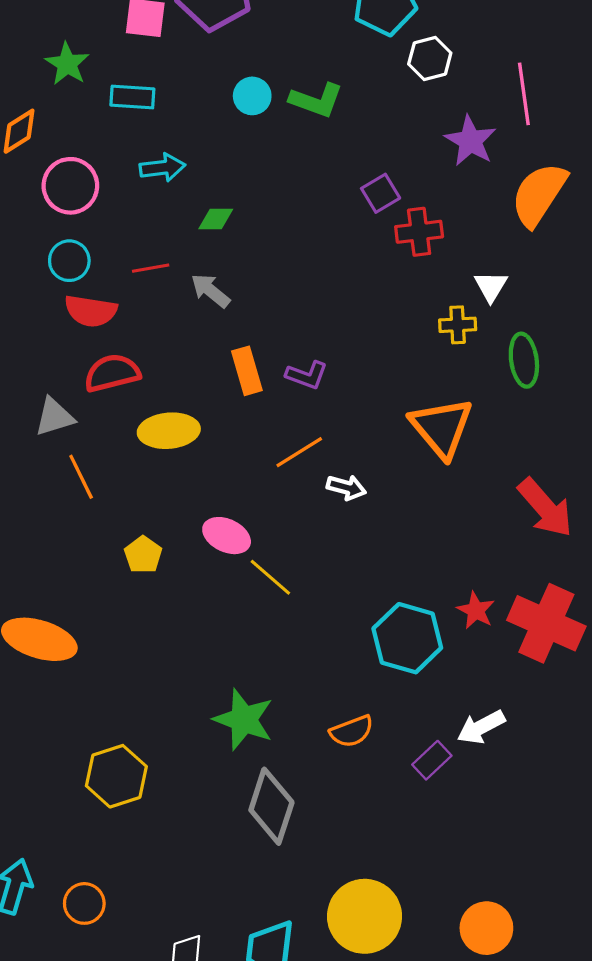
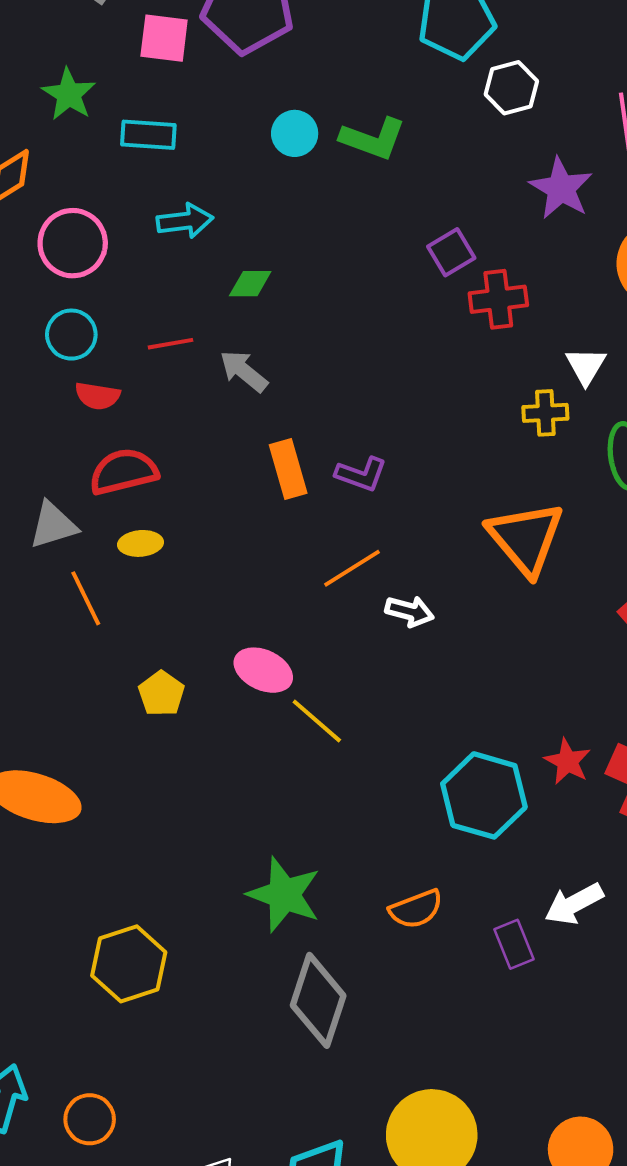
red semicircle: (91, 311) -> (97, 396), size x0.7
yellow ellipse: (169, 431) -> (141, 543), moved, size x0.6
purple rectangle: (432, 760) -> (514, 944), turned -69

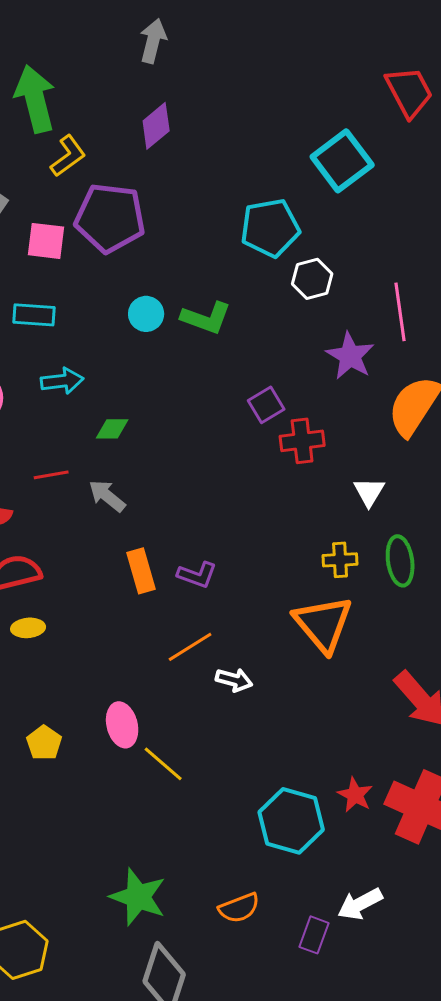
yellow cross: (545, 413) -> (340, 560), moved
pink ellipse: (263, 670) -> (122, 725), turned 51
purple rectangle: (514, 944) -> (314, 935), turned 42

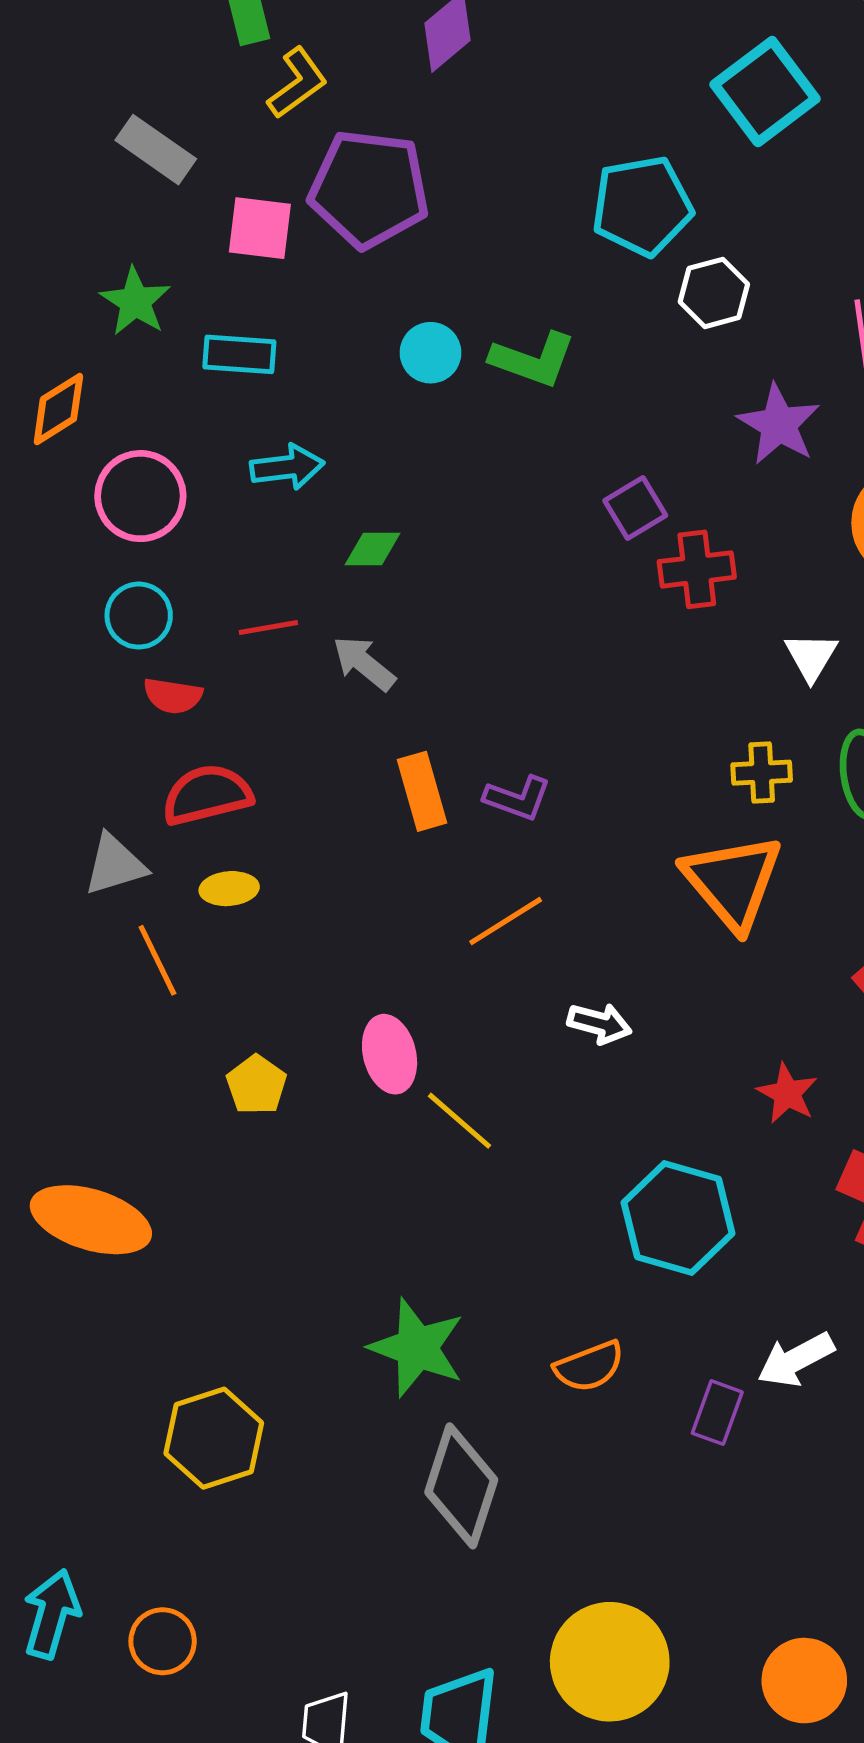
white arrow: (234, 680) -> (599, 1023), moved
red star: (355, 795) -> (787, 1093), moved

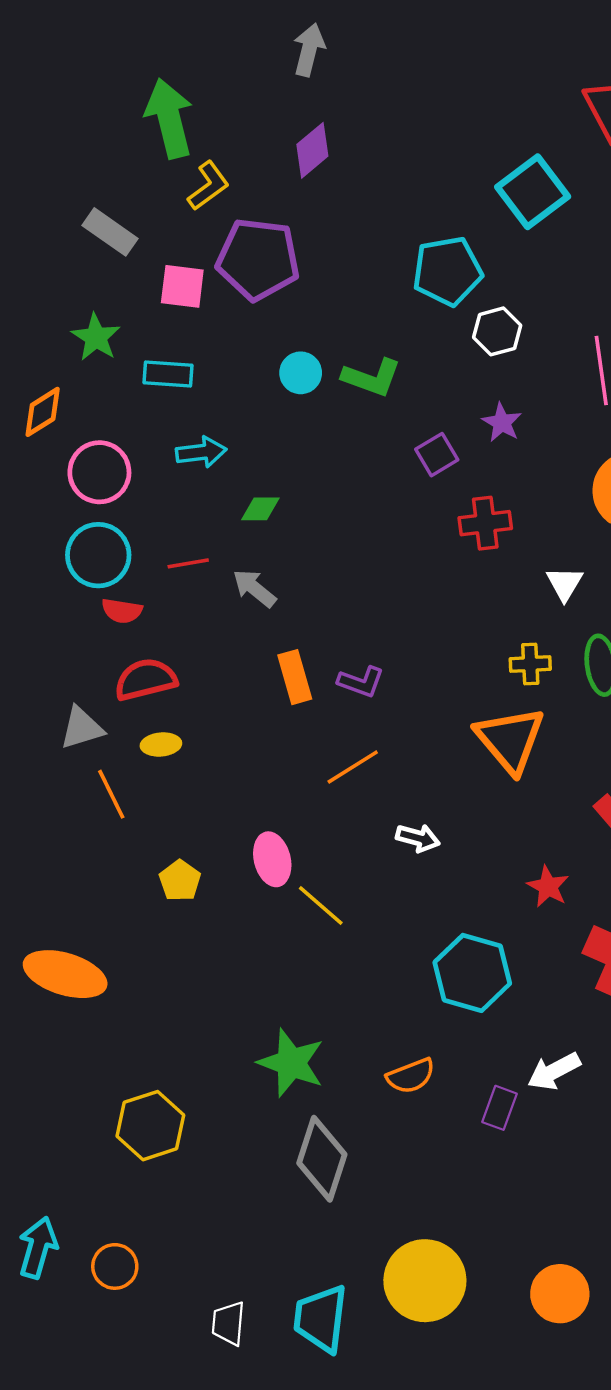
purple star: (779, 424) -> (502, 423), moved, size x0.7
purple square: (635, 508) -> (437, 455), moved
cyan circle: (139, 616) -> (98, 555), size x1.4

